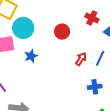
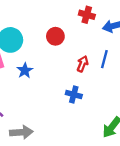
blue cross: (95, 87) -> (74, 95), moved, turned 32

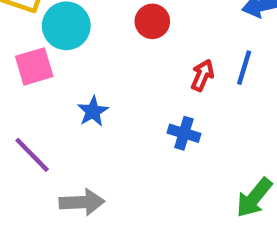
blue star: (25, 71) -> (93, 111), moved

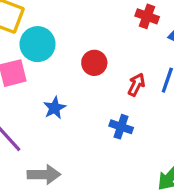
red circle: (152, 21) -> (94, 63), moved

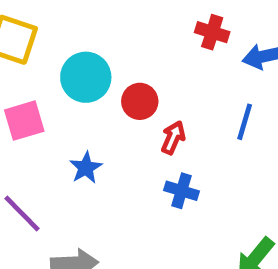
cyan circle: (38, 44) -> (86, 77), moved
red arrow: (136, 85) -> (173, 138), moved

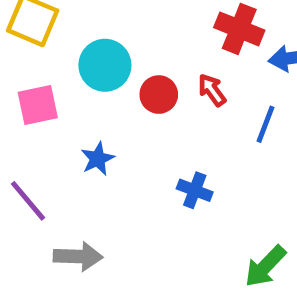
red cross: (212, 32) -> (239, 29), size x1.4
red arrow: (173, 138) -> (212, 90), moved, turned -64

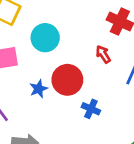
red circle: (159, 95) -> (67, 80), moved, size x1.5

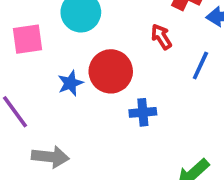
blue cross: (91, 109) -> (143, 112), turned -30

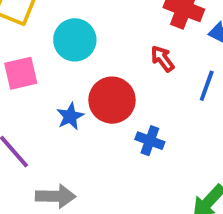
blue cross: (143, 112) -> (150, 141), turned 30

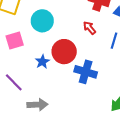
blue cross: (150, 141) -> (86, 72), size x1.5

